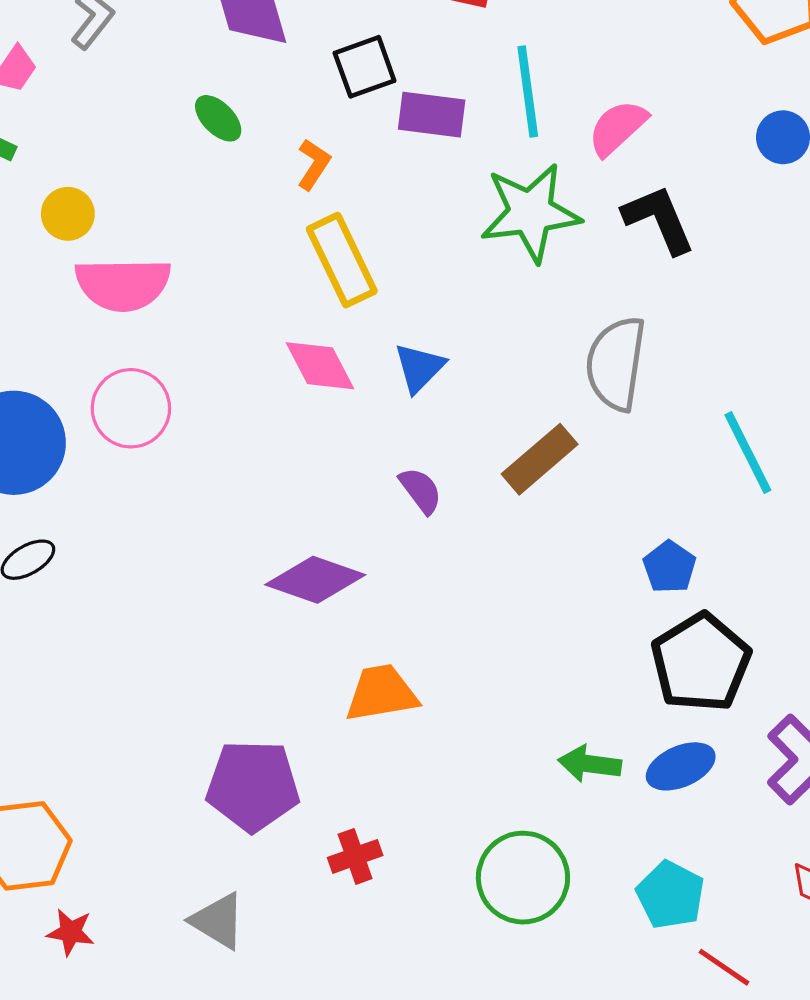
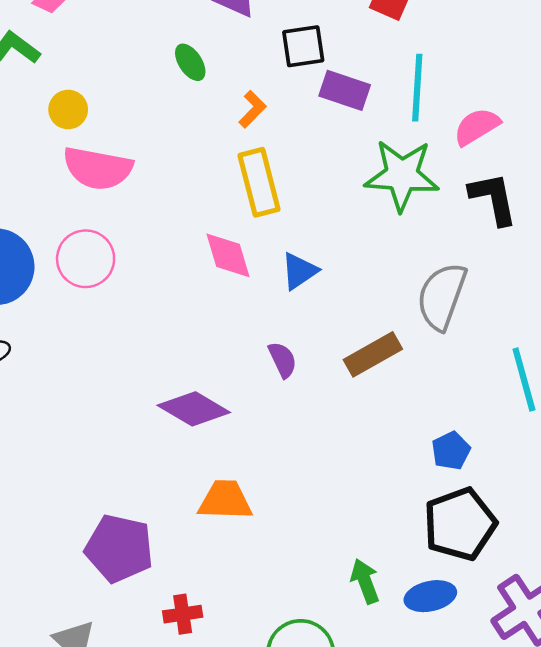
green arrow: (590, 764) -> (365, 581), turned 51

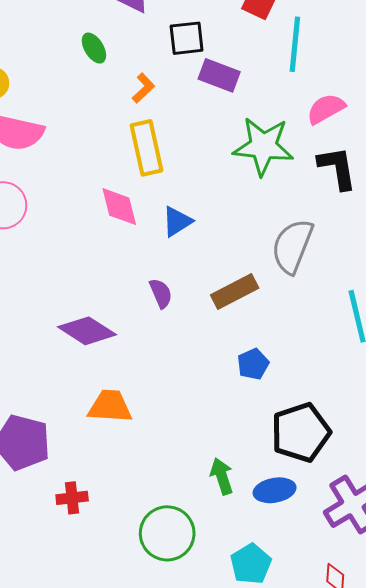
cyan line: (417, 88) -> (295, 44), moved
blue pentagon: (451, 451) -> (253, 364), moved

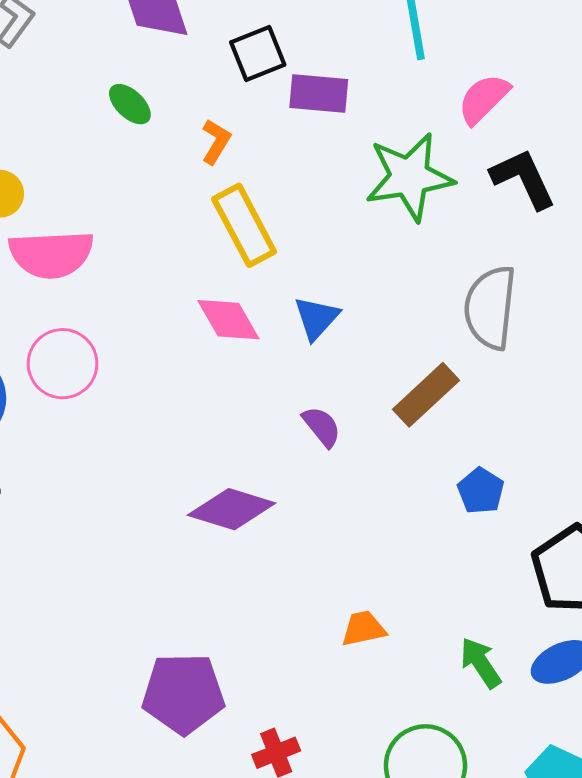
orange trapezoid: (110, 406) -> (363, 629), moved, size x0.7

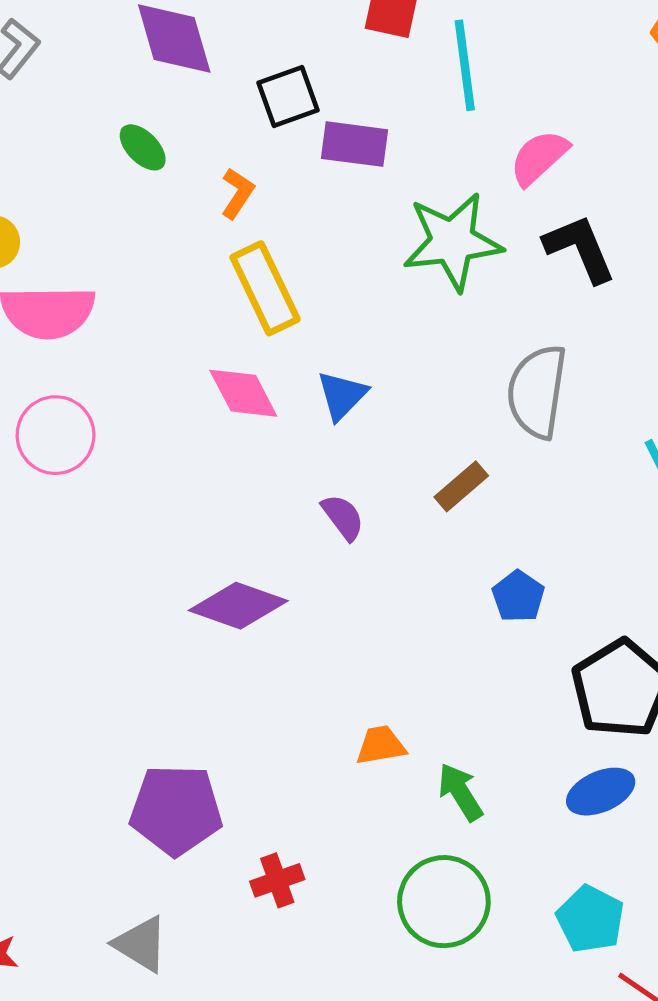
brown rectangle: (426, 395) -> (461, 486), size x0.7
green arrow: (481, 663) -> (460, 792), moved

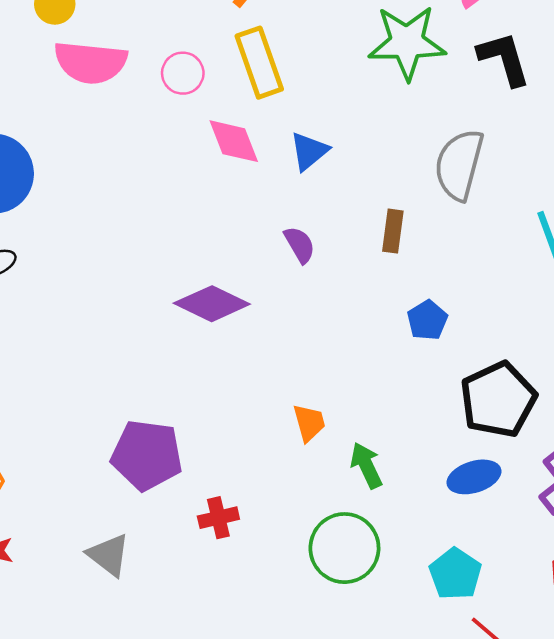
pink circle: (56, 435) -> (183, 73), moved, size x0.7
brown rectangle: (461, 486) -> (393, 231), turned -48
orange trapezoid: (381, 745) -> (309, 423), turned 78

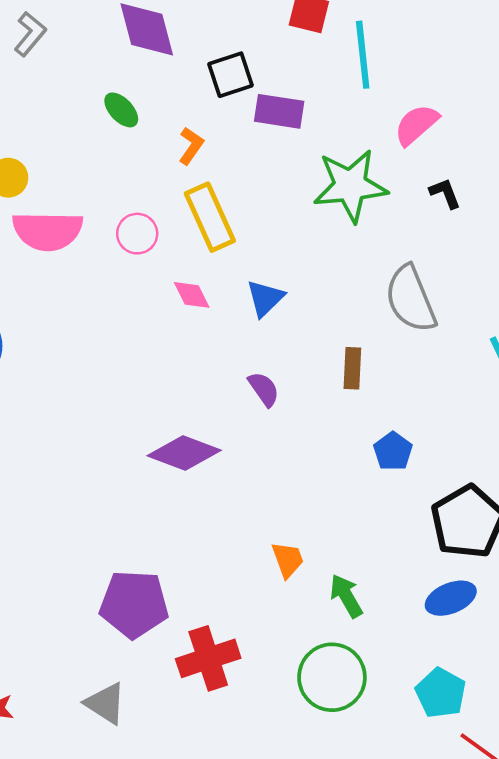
black L-shape: (504, 59) -> (445, 193), size x0.6
pink diamond: (234, 141) -> (192, 295), size x0.7
gray semicircle: (459, 165) -> (411, 299), turned -32
red cross: (218, 518) -> (208, 658), size x1.6

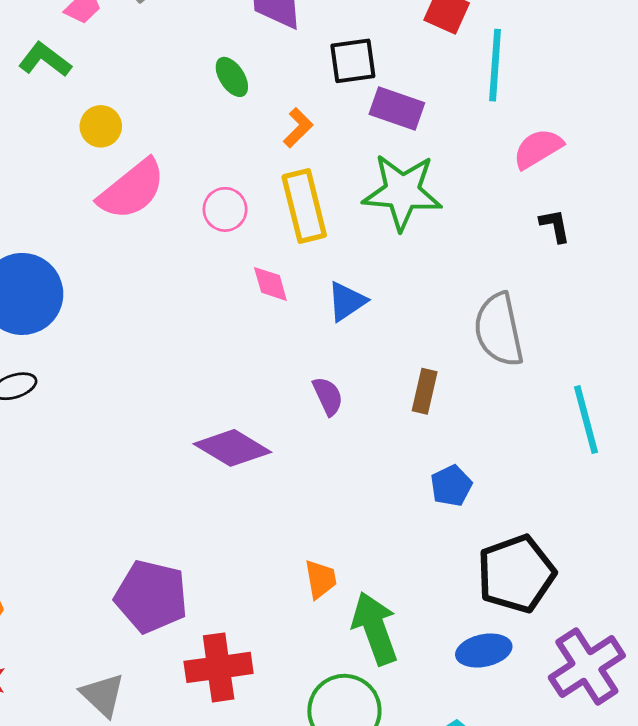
green star: (350, 186) -> (402, 192), moved
pink semicircle: (48, 231) -> (132, 189), turned -50
green arrow: (346, 596) -> (375, 628), size x1.5

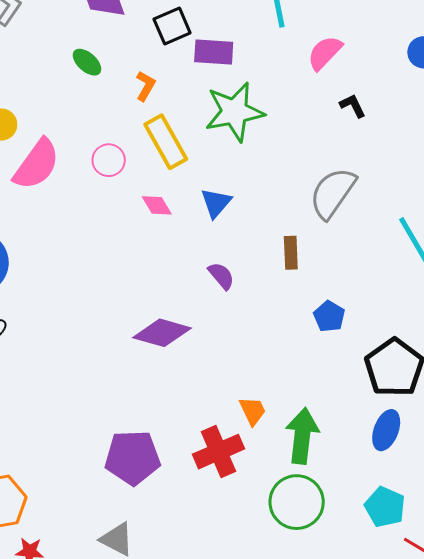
gray semicircle: (499, 330) -> (333, 193), turned 62
green arrow: (375, 628) -> (302, 436), turned 42
blue ellipse: (484, 650) -> (386, 430), turned -42
red cross: (219, 667) -> (219, 452), moved

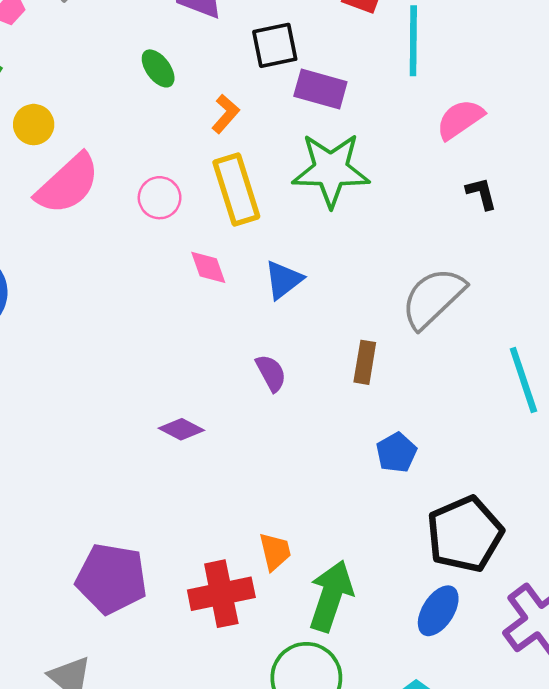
purple diamond: (162, 333) -> (181, 429), size x0.6

